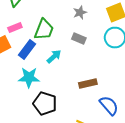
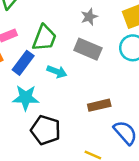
gray rectangle: (79, 38) -> (88, 49), size x1.5
cyan arrow: (54, 56) -> (57, 72), turned 63

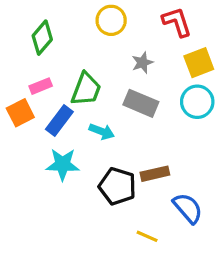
black pentagon: (46, 130) -> (117, 186), moved

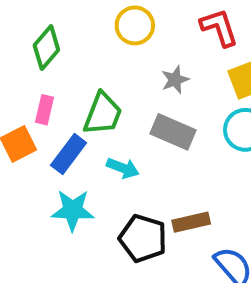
pink rectangle: (41, 86) -> (44, 110), turned -55

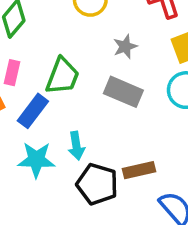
cyan arrow: (123, 168) -> (76, 146), moved, turned 60

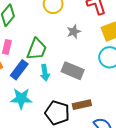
gray rectangle: (123, 92) -> (73, 71), moved
cyan arrow: (76, 146) -> (45, 73), moved

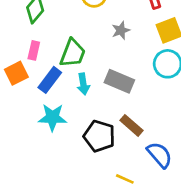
brown rectangle: (82, 105) -> (131, 125), turned 54

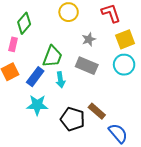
pink rectangle: (34, 50) -> (13, 44), moved
gray rectangle: (119, 81) -> (87, 66), moved

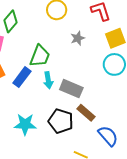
gray rectangle: (87, 66) -> (71, 89), moved
cyan star: (37, 105) -> (25, 124), moved

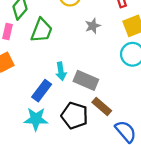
green trapezoid: (40, 56) -> (42, 30), moved
blue rectangle: (22, 77) -> (42, 91), moved

